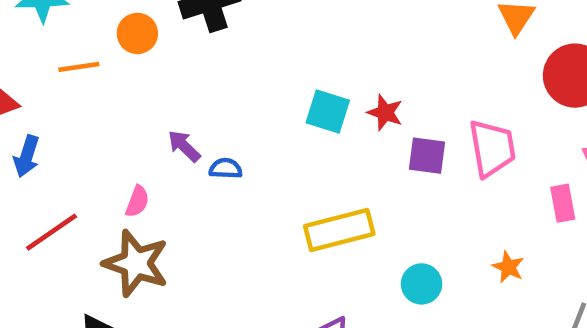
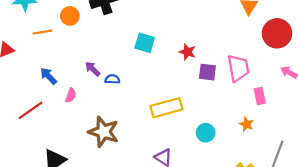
cyan square: (328, 112) -> (145, 43), moved
blue arrow: (27, 156) -> (48, 76), moved, turned 120
pink rectangle: (563, 203) -> (260, 96), moved
brown star: (136, 263) -> (104, 132), moved

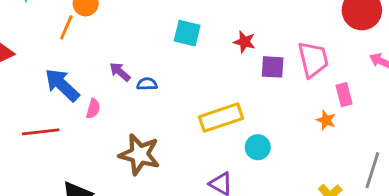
orange line: (42, 32) -> (66, 27), moved, turned -54
blue arrow: (48, 76) -> (62, 85), size x1.5
red line: (30, 110) -> (41, 132), turned 32
orange star: (247, 124) -> (326, 120), moved
cyan circle: (206, 133) -> (258, 147), moved

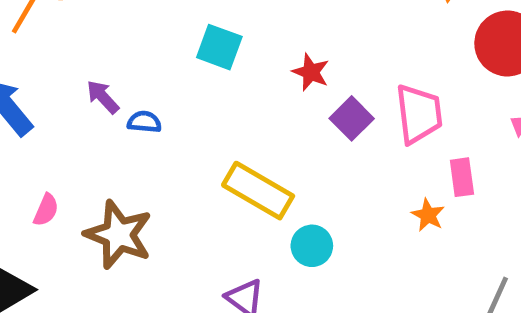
purple square: (273, 67) -> (352, 118), turned 35
pink semicircle: (93, 109) -> (46, 210), moved
yellow rectangle: (221, 118) -> (258, 191), turned 42

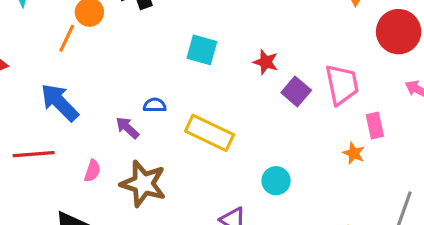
purple arrow: (103, 97) -> (127, 128), moved
yellow rectangle: (258, 191) -> (210, 133), moved

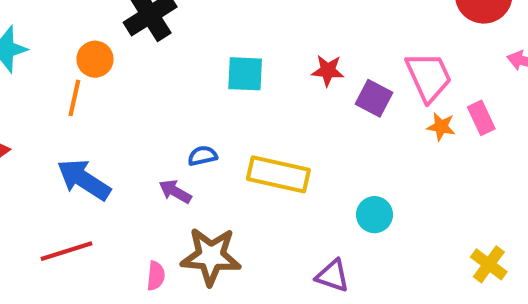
orange star: (354, 153) -> (441, 127), moved
pink semicircle: (92, 171) -> (156, 276), moved

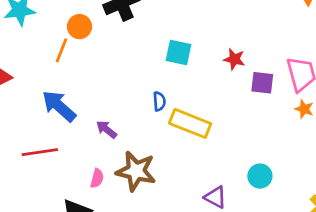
purple square: (374, 98) -> (262, 83), turned -30
blue semicircle: (203, 156) -> (159, 101), moved, turned 90
purple arrow: (175, 191) -> (107, 129), moved
cyan circle: (374, 215) -> (260, 176), moved

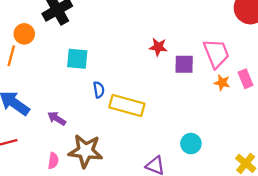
cyan square: (179, 53) -> (77, 59), moved

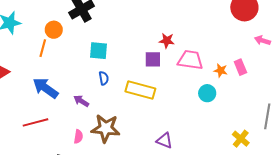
pink trapezoid: (216, 53) -> (190, 60), moved, turned -60
purple square: (184, 64) -> (153, 59), moved
blue semicircle: (99, 90) -> (104, 78), moved
cyan circle: (191, 144) -> (207, 93), moved

